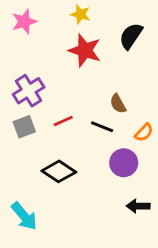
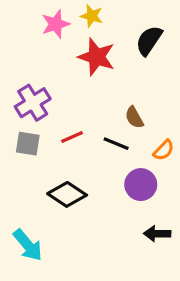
pink star: (24, 22) -> (56, 24), moved
gray square: (24, 127) -> (28, 144), turned 30

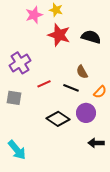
black semicircle: (149, 40) -> (91, 37), moved, turned 72
gray square: (28, 144) -> (14, 98), moved
black diamond: (67, 194) -> (58, 119), moved

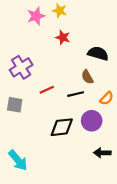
red star: (59, 35) -> (63, 37), size x0.6
black semicircle: (91, 37) -> (98, 53), moved
black line: (71, 88) -> (76, 94), turned -35
black diamond: (58, 119) -> (62, 127), turned -40

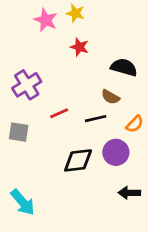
pink star: (36, 16) -> (46, 20), turned -30
brown semicircle: (87, 77) -> (110, 97), turned -32

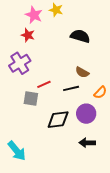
red star: (79, 47) -> (28, 35), moved
black semicircle: (124, 67) -> (80, 36), moved
gray square: (19, 132) -> (31, 98), moved
black arrow: (129, 193) -> (87, 143), moved

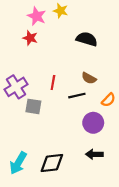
purple cross: (20, 63) -> (16, 87), moved
red line: (44, 84) -> (53, 83), moved, turned -56
black diamond: (58, 120) -> (52, 163), moved
cyan arrow: (17, 151) -> (18, 163), turned 70

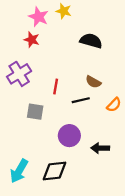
purple cross: (16, 87) -> (19, 74), moved
purple circle: (93, 123) -> (69, 136), moved
black arrow: (94, 154) -> (100, 148), moved

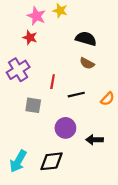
brown semicircle: (93, 82) -> (87, 63), moved

